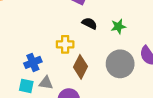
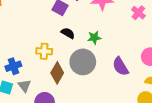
gray circle: (120, 64) -> (83, 62), moved
gray triangle: (46, 83) -> (24, 86), turned 40

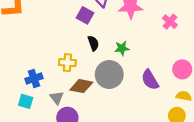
black semicircle: (68, 33) -> (93, 43), turned 40
brown diamond: (57, 73) -> (81, 86), turned 70
gray triangle: (24, 86) -> (57, 98), moved

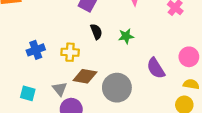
gray circle: (109, 74) -> (117, 88), moved
blue cross: (34, 78) -> (36, 50), moved

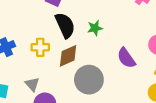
black semicircle: (96, 32) -> (65, 25), size x1.6
brown diamond: (85, 76) -> (68, 56), moved, turned -30

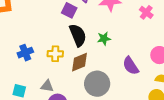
gray triangle: (32, 84) -> (47, 86), turned -40

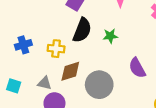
black semicircle: (78, 35) -> (82, 30), turned 40
brown diamond: (80, 62) -> (70, 71), moved

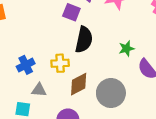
green star: (110, 36) -> (126, 48), moved
gray triangle: (45, 83) -> (39, 90), moved

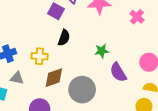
black semicircle: (84, 40) -> (64, 38), size x0.7

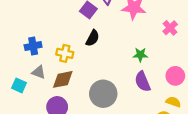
green star: (102, 51) -> (140, 55), moved
brown diamond: (54, 78) -> (63, 79), moved

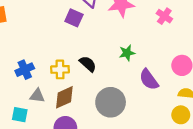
black semicircle: (93, 38) -> (88, 64), moved, turned -63
green star: (140, 55) -> (127, 53), moved

